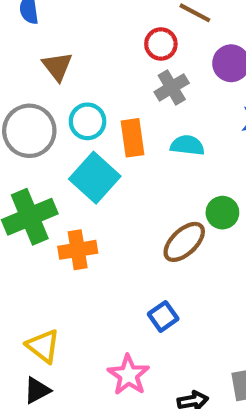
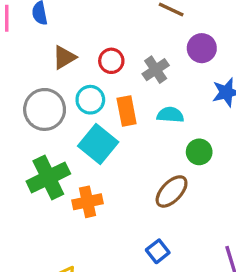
red circle: (161, 44) -> (111, 61), moved
brown triangle: (57, 66) -> (64, 57), turned 40
green circle: (222, 213) -> (199, 152), moved

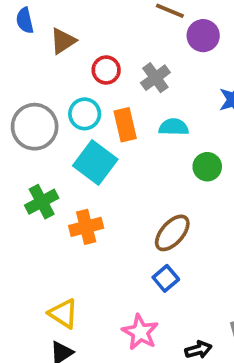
purple circle: (202, 48) -> (203, 36), moved
brown triangle: (64, 57) -> (63, 41), moved
green cross: (48, 177) -> (42, 202), size x0.7
brown ellipse: (172, 191) -> (172, 233), moved

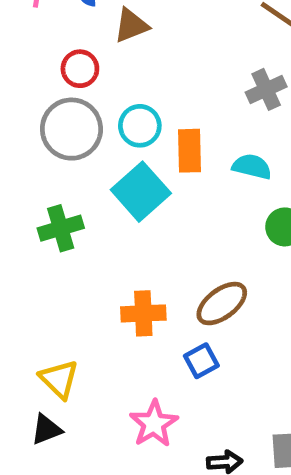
red circle: (106, 70) -> (80, 69), moved
gray cross: (155, 78) -> (266, 89), moved
orange cross: (86, 227) -> (143, 313), moved

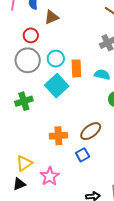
yellow triangle: (59, 379) -> (24, 163), turned 42
pink star: (154, 424) -> (50, 176), moved

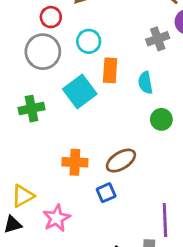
cyan circle: (56, 59) -> (89, 41), moved
cyan semicircle: (102, 75) -> (145, 83), turned -119

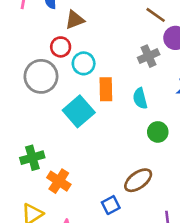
red circle: (51, 17) -> (61, 47), moved
green cross: (31, 109) -> (32, 158), moved
brown ellipse: (121, 161) -> (138, 180), moved
orange cross: (75, 162) -> (59, 181), moved, turned 35

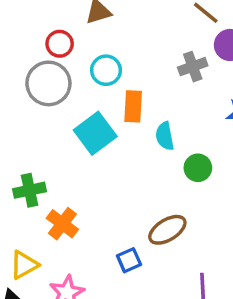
red circle: (61, 47) -> (60, 44), moved
cyan semicircle: (140, 98) -> (165, 136), moved

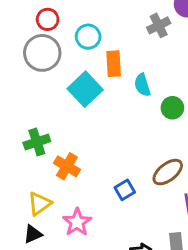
brown ellipse: (167, 230) -> (168, 172), moved

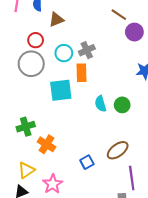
gray cross: (159, 25) -> (87, 50), moved
cyan semicircle: (142, 85) -> (100, 104), moved
cyan square: (85, 89) -> (61, 90), turned 35

